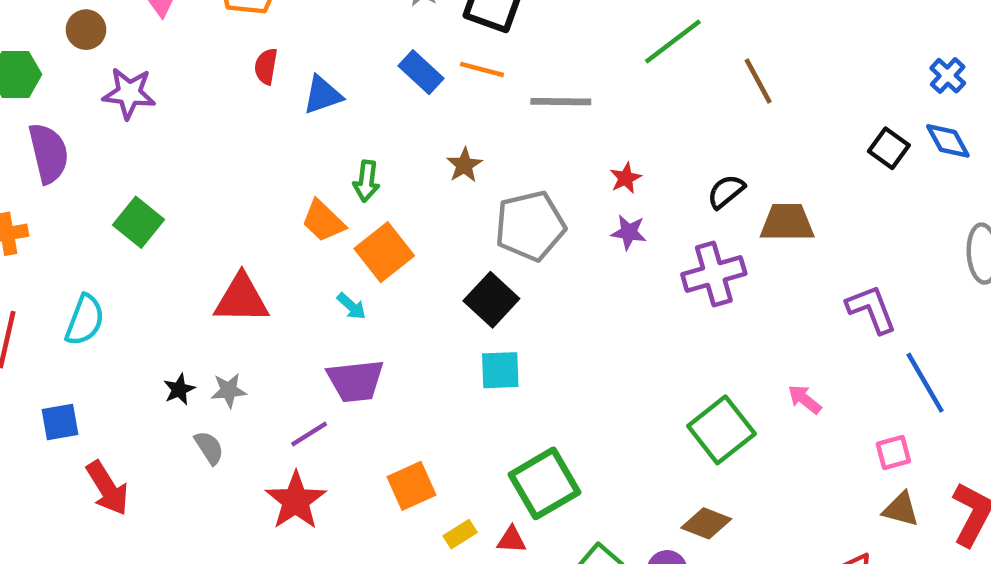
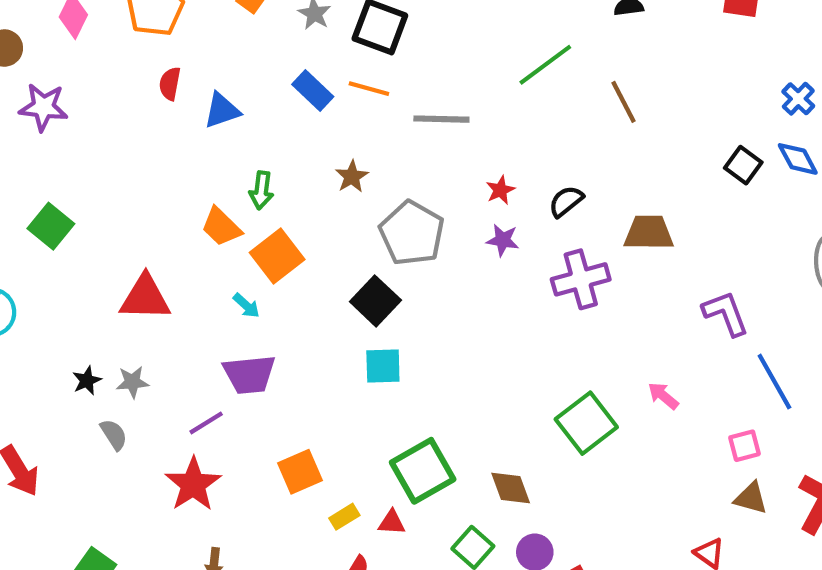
black semicircle: (726, 191) -> (566, 201), moved
gray pentagon: (530, 226) -> (412, 233), turned -30
brown diamond: (706, 523) -> (511, 488), moved, turned 48

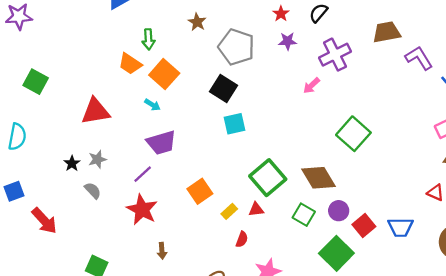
brown trapezoid: (649, 233) -> (387, 32), moved
pink arrow: (663, 396) -> (311, 86), moved, turned -72
brown diamond: (511, 488) -> (318, 178), size x1.4

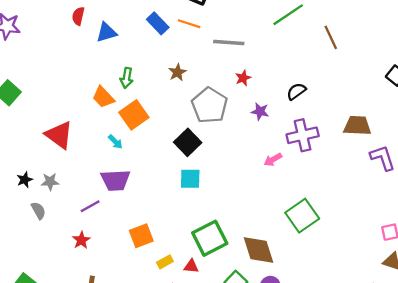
red star: (281, 14) -> (243, 78), moved
red triangle: (95, 111) -> (59, 135), turned 32
red star: (142, 210) -> (81, 240), size x0.6

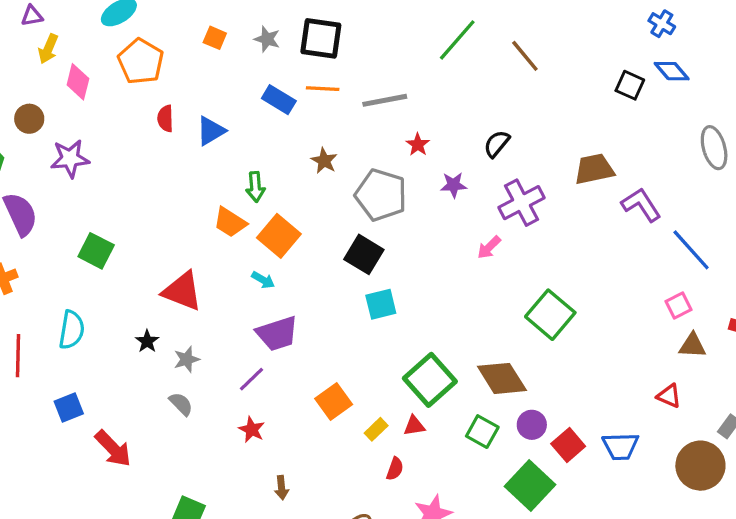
black star: (25, 180) -> (147, 341), moved

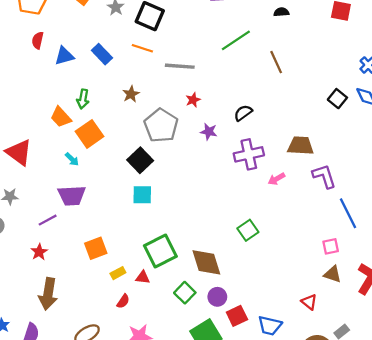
blue rectangle: (279, 100) -> (102, 54), moved
pink arrow: (489, 247) -> (276, 179), moved
green square: (550, 315) -> (248, 230), size x0.7
brown arrow: (282, 488) -> (48, 294), size x2.0

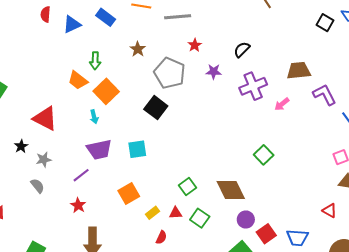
cyan arrow: (72, 159) -> (94, 117), turned 40
cyan square: (142, 195) -> (137, 149), moved
green square: (160, 251) -> (188, 187), size x0.6
green square: (185, 293) -> (200, 218), moved

